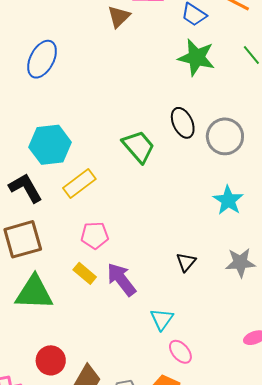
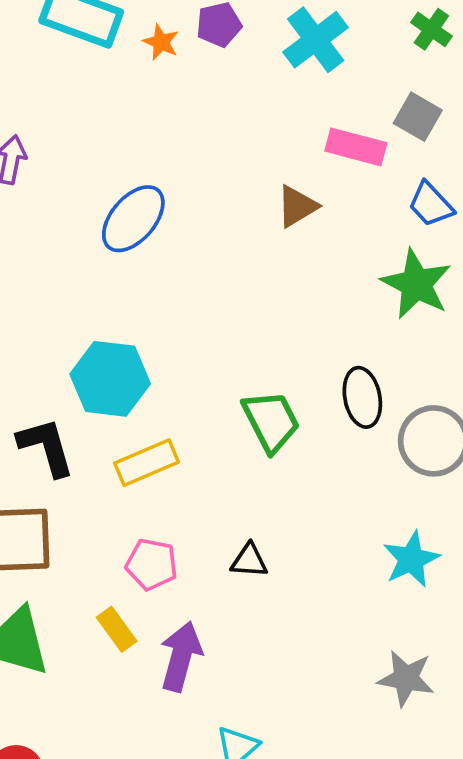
brown triangle: (119, 17) -> (297, 206), moved
black triangle: (186, 262) -> (249, 561), moved, turned 40
purple arrow: (121, 279) -> (181, 656), turned 39

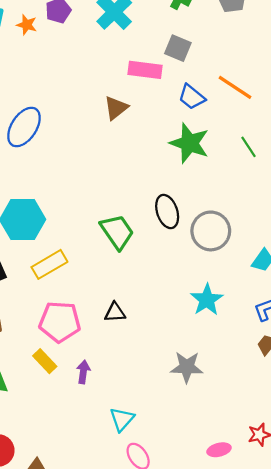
pink pentagon: (152, 564) -> (60, 322), size x1.4
purple arrow: (181, 656) -> (83, 372), size x0.6
gray star: (406, 678) -> (187, 367), moved

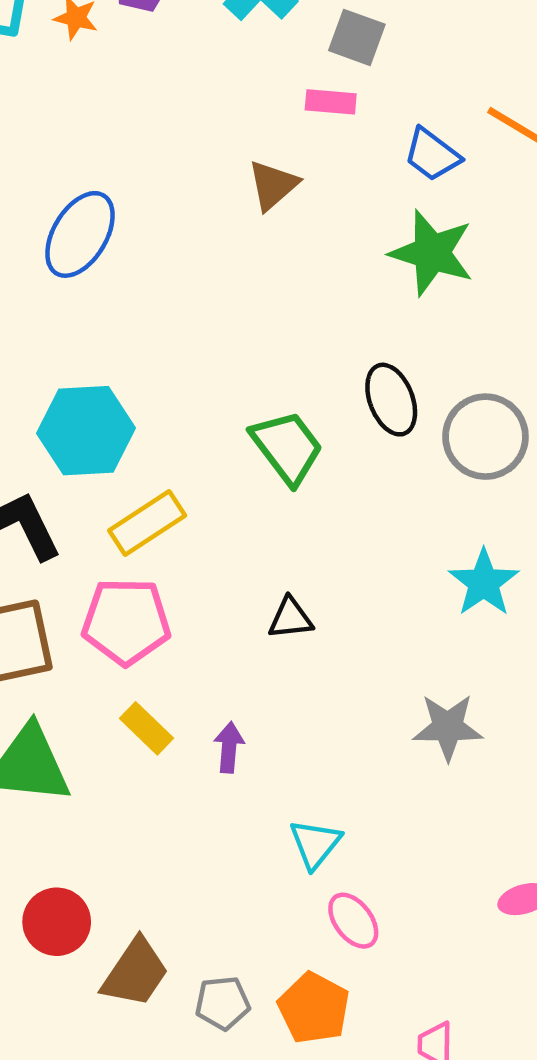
gray square: (178, 48) -> (357, 37), moved
pink rectangle: (145, 70) -> (331, 102), size x0.7
pink pentagon: (60, 322) -> (126, 621), moved

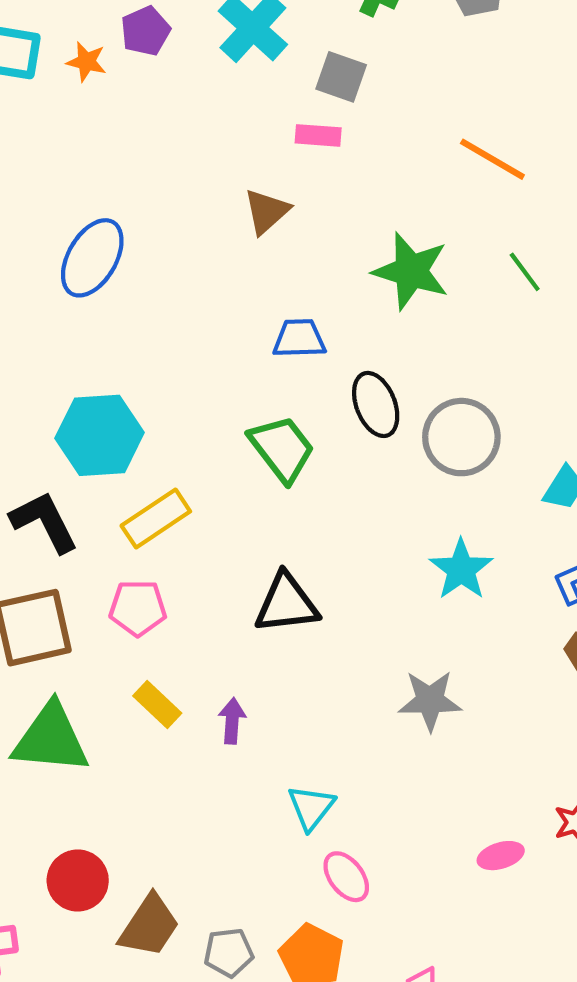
blue trapezoid: (432, 155) -> (299, 339), moved, turned 142
black triangle: (290, 618) -> (286, 604), size x1.6
pink pentagon: (126, 621) -> (138, 608), size x0.7

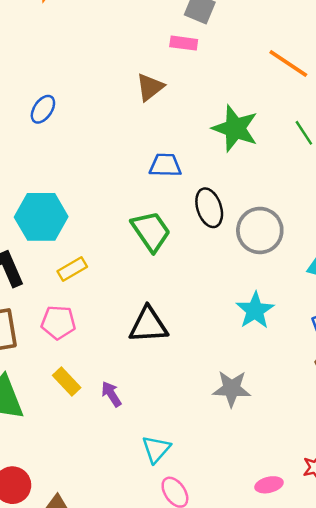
blue ellipse: (92, 258) -> (43, 109), size x0.6
yellow rectangle: (156, 519) -> (72, 269), size x0.7
purple arrow: (232, 721) -> (111, 394), turned -40

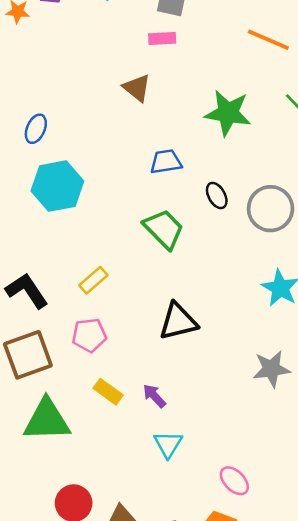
brown triangle: (150, 87) -> (137, 88), turned -32
black ellipse: (209, 208) -> (217, 195), size x0.7
cyan hexagon: (41, 217) -> (57, 186), moved
cyan triangle: (156, 449) -> (168, 444), moved

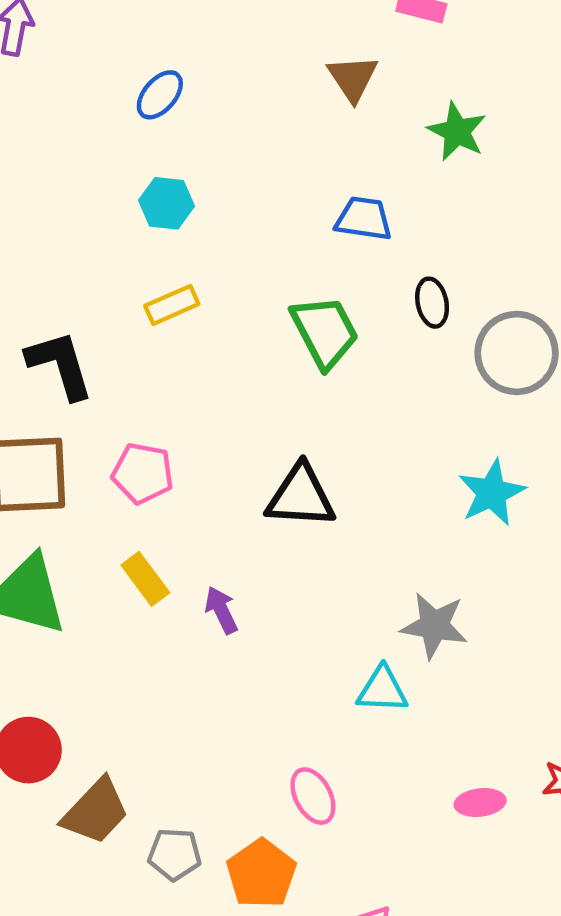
green star: (228, 113) -> (457, 131), moved, size x0.7
cyan hexagon: (57, 186) -> (166, 203), size x0.6
yellow rectangle: (93, 280) -> (172, 305), moved
cyan triangle: (168, 444) -> (382, 690), moved, turned 44

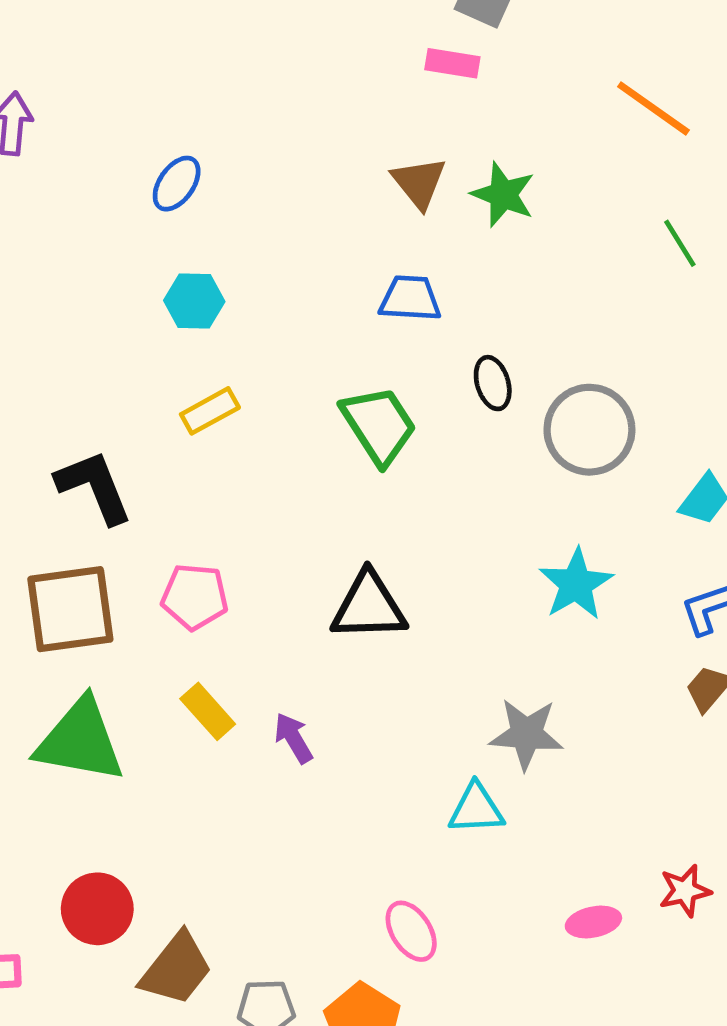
brown triangle: (353, 78) -> (419, 183), moved

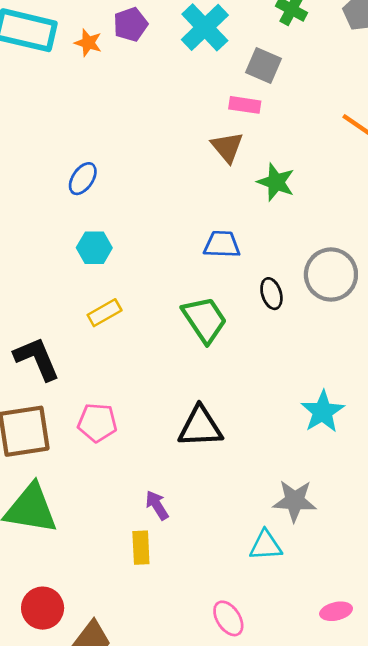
brown triangle: (419, 183) -> (227, 147), moved
gray circle: (589, 430) -> (331, 274), moved
yellow rectangle: (208, 711) -> (141, 548), moved, turned 40

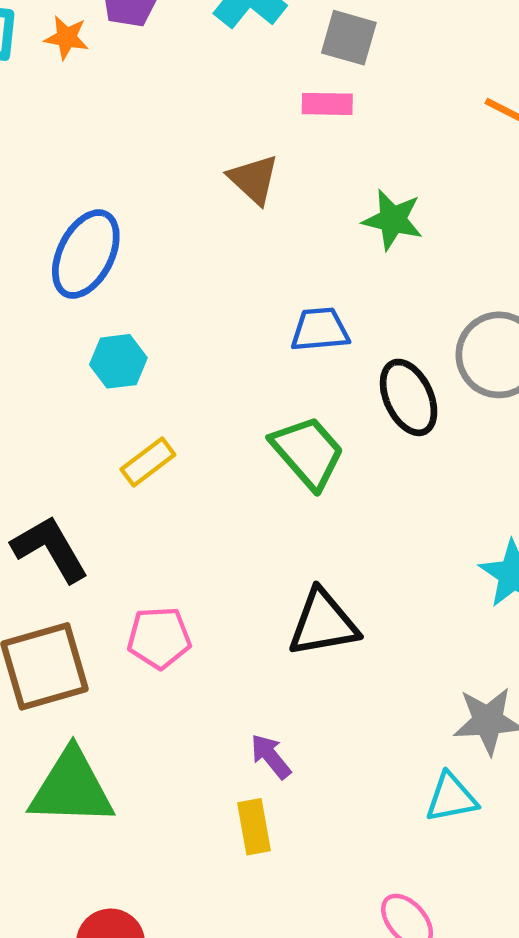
brown triangle: (227, 147) -> (254, 179), moved
blue ellipse: (83, 179) -> (86, 254), size x1.6
black ellipse: (271, 294) -> (409, 397), size x1.5

